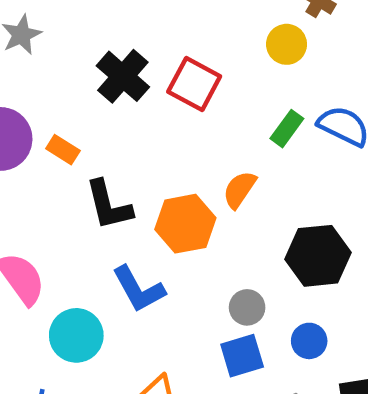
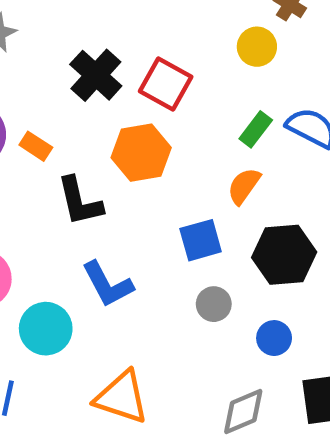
orange semicircle: (239, 190) -> (244, 186), moved
orange hexagon: (185, 224) -> (141, 153), moved
blue square: (242, 356) -> (201, 240), moved

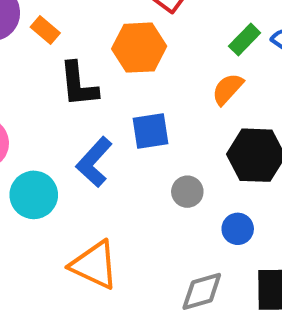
blue square: (201, 240) -> (150, 131), moved
blue L-shape: (107, 284) -> (94, 162), turned 63

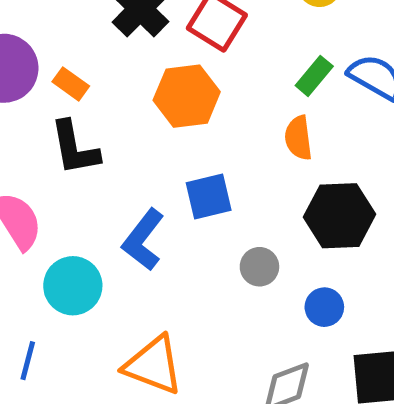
black L-shape: (78, 84) -> (75, 148), moved
orange semicircle: (228, 89) -> (298, 138), turned -45

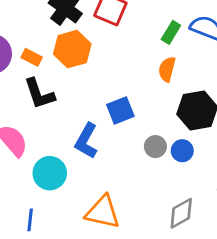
orange hexagon: (187, 96) -> (72, 49), moved
orange semicircle: (298, 138) -> (167, 69), turned 30
blue circle: (324, 307) -> (182, 151), moved

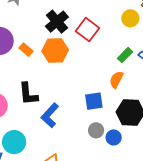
black L-shape: (39, 94) -> (28, 94), moved
blue square: (120, 110) -> (94, 101), moved
cyan circle: (50, 173) -> (14, 142), moved

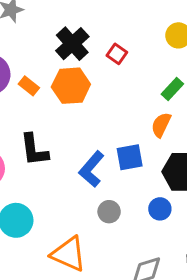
red square: (88, 30) -> (117, 54), size x0.6
blue L-shape: (50, 115) -> (92, 169), moved
gray circle: (96, 130) -> (109, 212), moved

